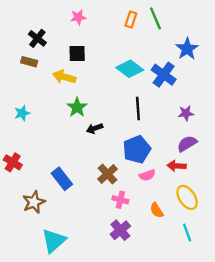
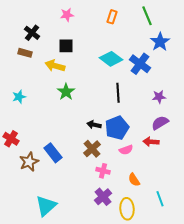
green line: (155, 18) -> (147, 16), moved
black arrow: (95, 128) -> (94, 125), moved, turned 32
yellow ellipse: (187, 197) -> (127, 209), moved, turned 30
brown star: (34, 202) -> (29, 162), moved

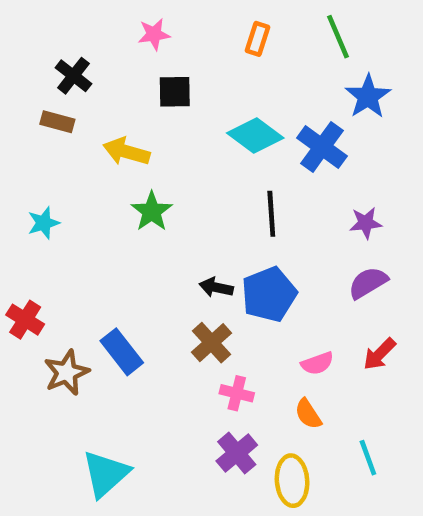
black square: (66, 46) -> (175, 92), moved
red arrow: (151, 142) -> (379, 354), moved, turned -49
pink semicircle: (126, 150) -> (317, 363), moved

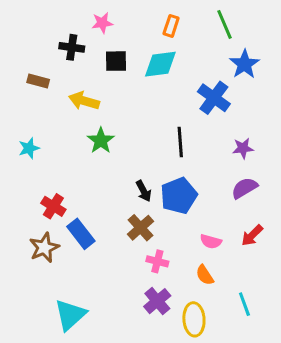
black cross: (73, 76) -> (72, 47), moved, turned -30
cyan diamond: (255, 136) -> (160, 64), moved, turned -44
black arrow: (216, 287) -> (144, 191), turned -130
red cross: (25, 320) -> (53, 206), moved
pink semicircle: (317, 363) -> (211, 241), turned 35

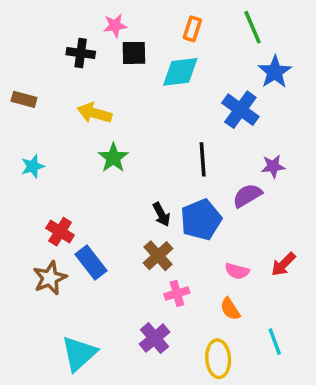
black square: (116, 61) -> (134, 53), moved
brown rectangle: (38, 81) -> (24, 99), moved
purple semicircle: (244, 188) -> (247, 196), moved
pink cross: (157, 261) -> (177, 293), turned -30
purple cross: (157, 301) -> (155, 338), moved

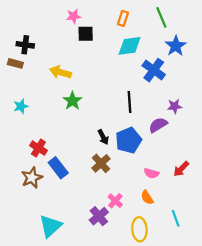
black cross: (81, 53) -> (25, 45), moved
cyan diamond: (180, 72) -> (130, 46), moved
pink cross: (177, 293) -> (115, 201), moved, turned -32

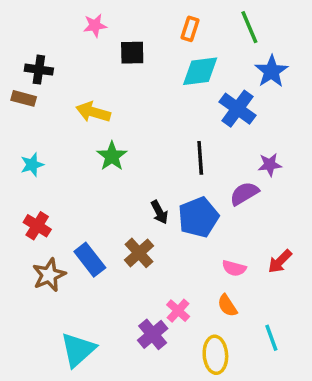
pink star: (74, 16) -> (95, 25), moved
red cross: (38, 148) -> (37, 226), moved
brown cross: (101, 163) -> (139, 253), moved

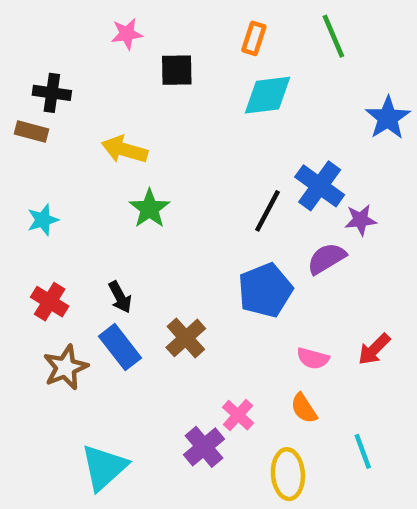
blue star: (271, 71) -> (388, 118), moved
blue cross: (237, 109) -> (320, 186), moved
black line: (200, 158) -> (268, 211), turned 32
black arrow: (159, 212) -> (120, 297), moved

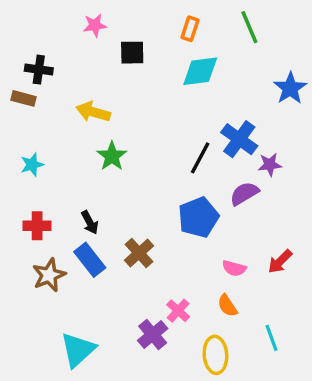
red cross: (50, 302) -> (37, 226), turned -32

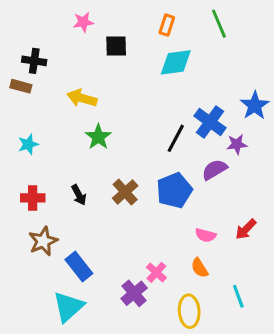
blue star: (290, 88) -> (255, 106), moved
brown cross: (139, 253) -> (125, 192), moved
blue rectangle: (90, 260) -> (79, 266), moved

